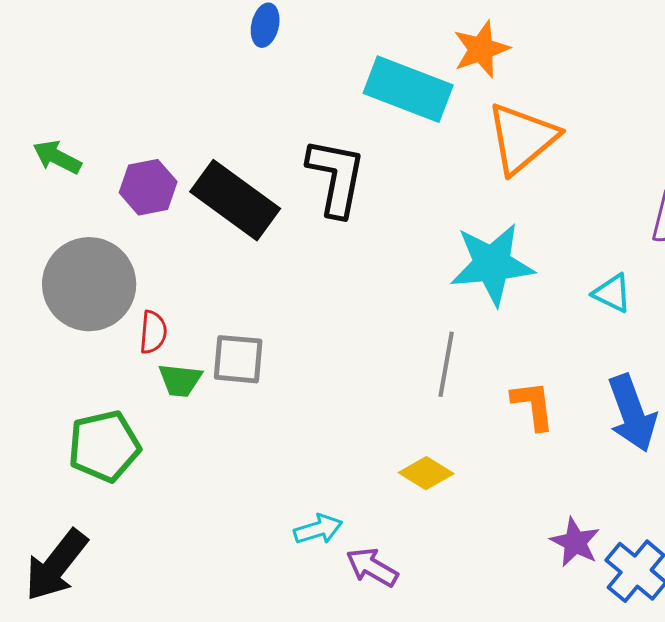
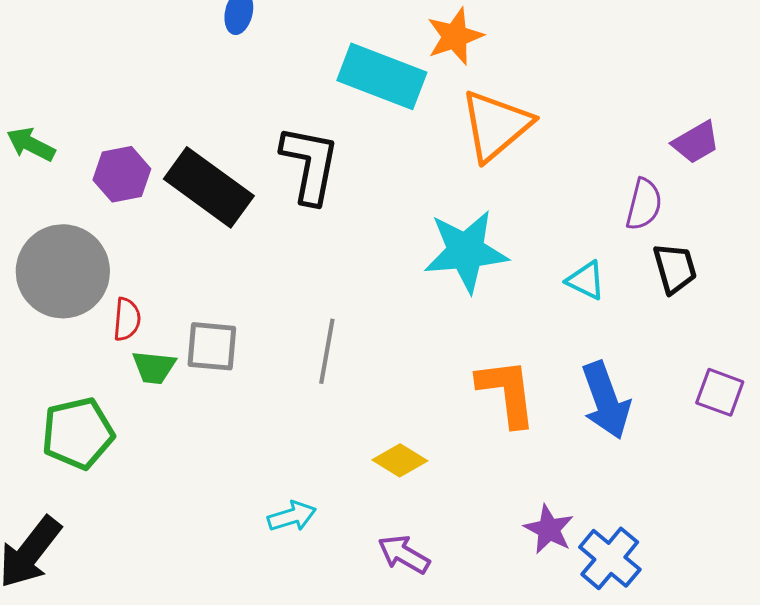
gray line: (446, 364) -> (327, 351), moved
orange L-shape: (533, 405) -> (507, 392), size x1.4
purple arrow: (372, 567) -> (404, 554), moved

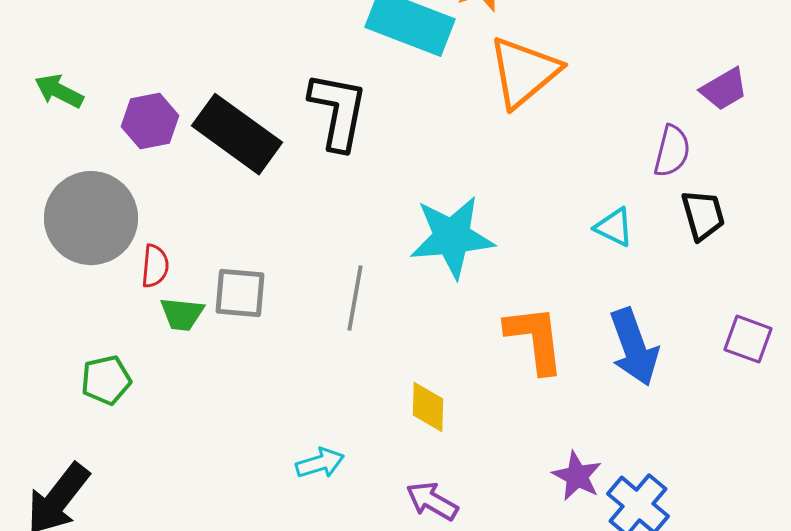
cyan star: (466, 251) -> (452, 237), moved
green pentagon: (78, 433) -> (106, 380), size x0.7
yellow diamond: (400, 460) -> (428, 407), turned 60

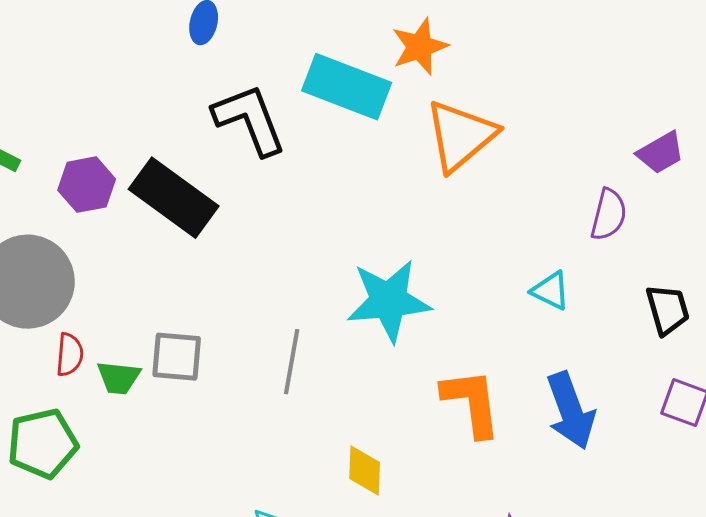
black L-shape: (338, 111) -> (250, 120), moved, turned -32
black trapezoid: (703, 215) -> (668, 310), moved
red semicircle: (155, 266) -> (70, 355), moved
green pentagon: (106, 380) -> (43, 444), size x1.4

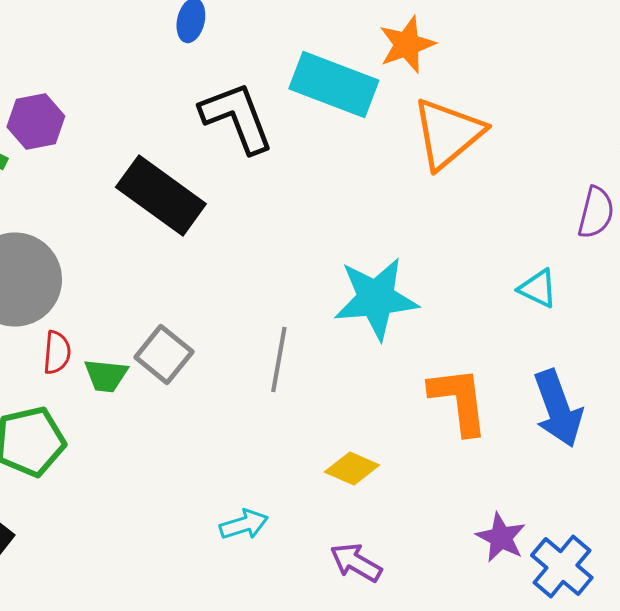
purple hexagon: (87, 185) -> (36, 122), moved
gray square: (177, 357) -> (164, 354), turned 34
yellow diamond: (365, 471) -> (352, 468), turned -68

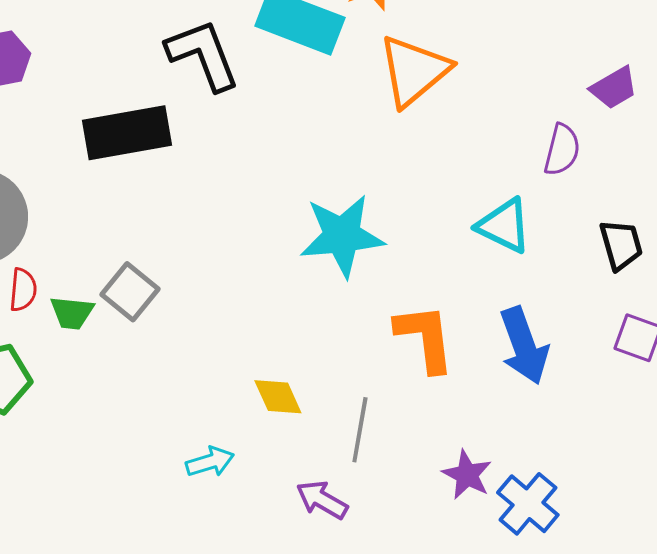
black rectangle: (161, 196) -> (127, 133), turned -46
cyan triangle: (538, 288) -> (504, 226), size x1.4
gray line: (279, 360) -> (360, 430), moved
yellow diamond: (352, 468) -> (278, 397), moved, turned 42

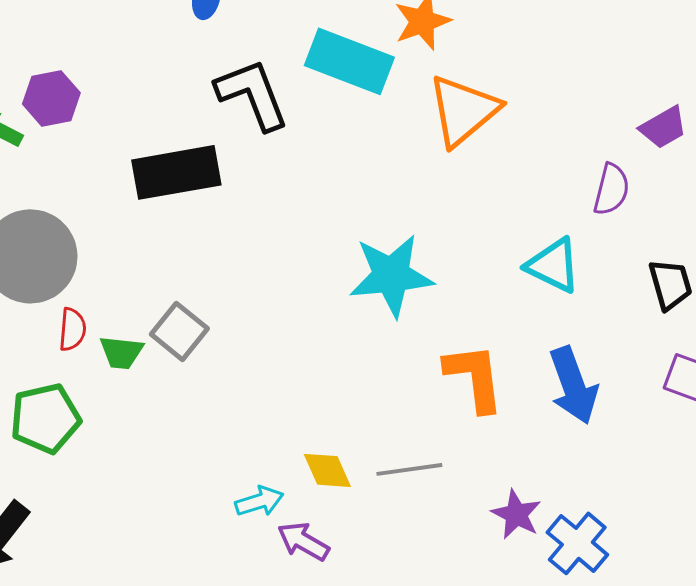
yellow diamond: (278, 397) -> (327, 470), moved
gray line: (360, 430) -> (409, 469), turned 72
purple arrow: (322, 500) -> (303, 541), moved

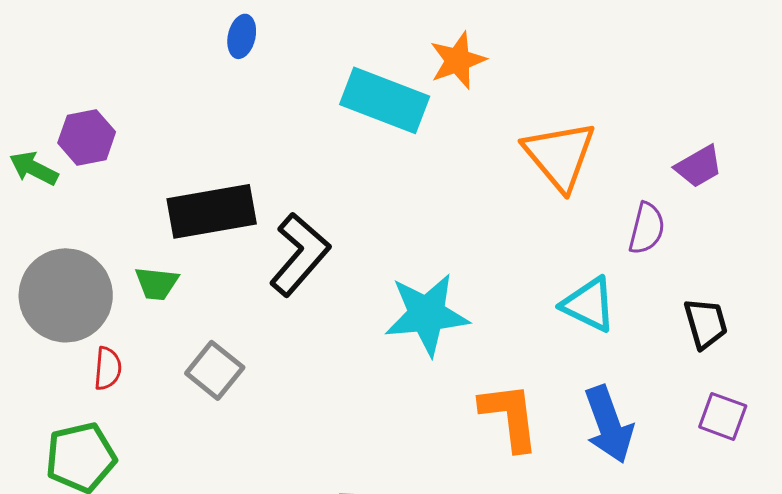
black L-shape: (252, 94) -> (300, 254), moved, turned 62
orange triangle: (463, 110) -> (560, 155), moved, turned -30
green trapezoid: (121, 352) -> (157, 283), moved

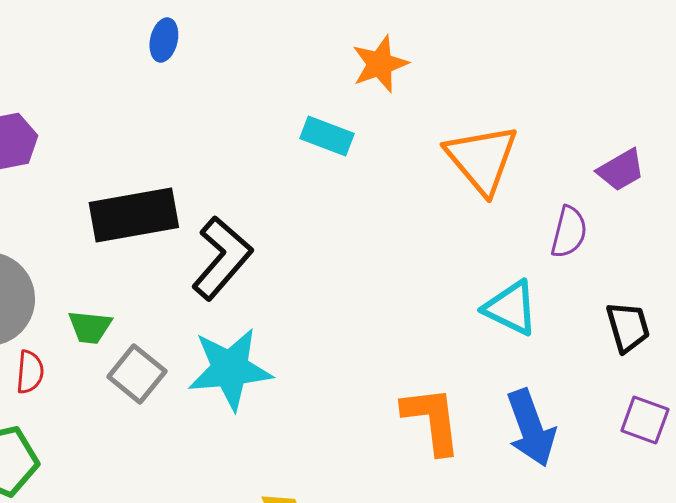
cyan rectangle: (385, 100) -> (327, 136), moved, size x0.6
green trapezoid: (157, 283) -> (90, 327), moved
cyan star: (427, 314) -> (230, 369), moved

